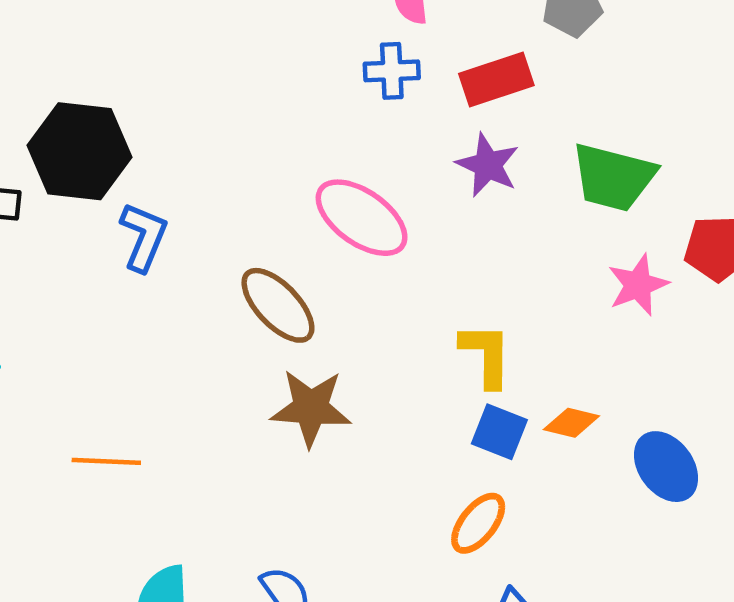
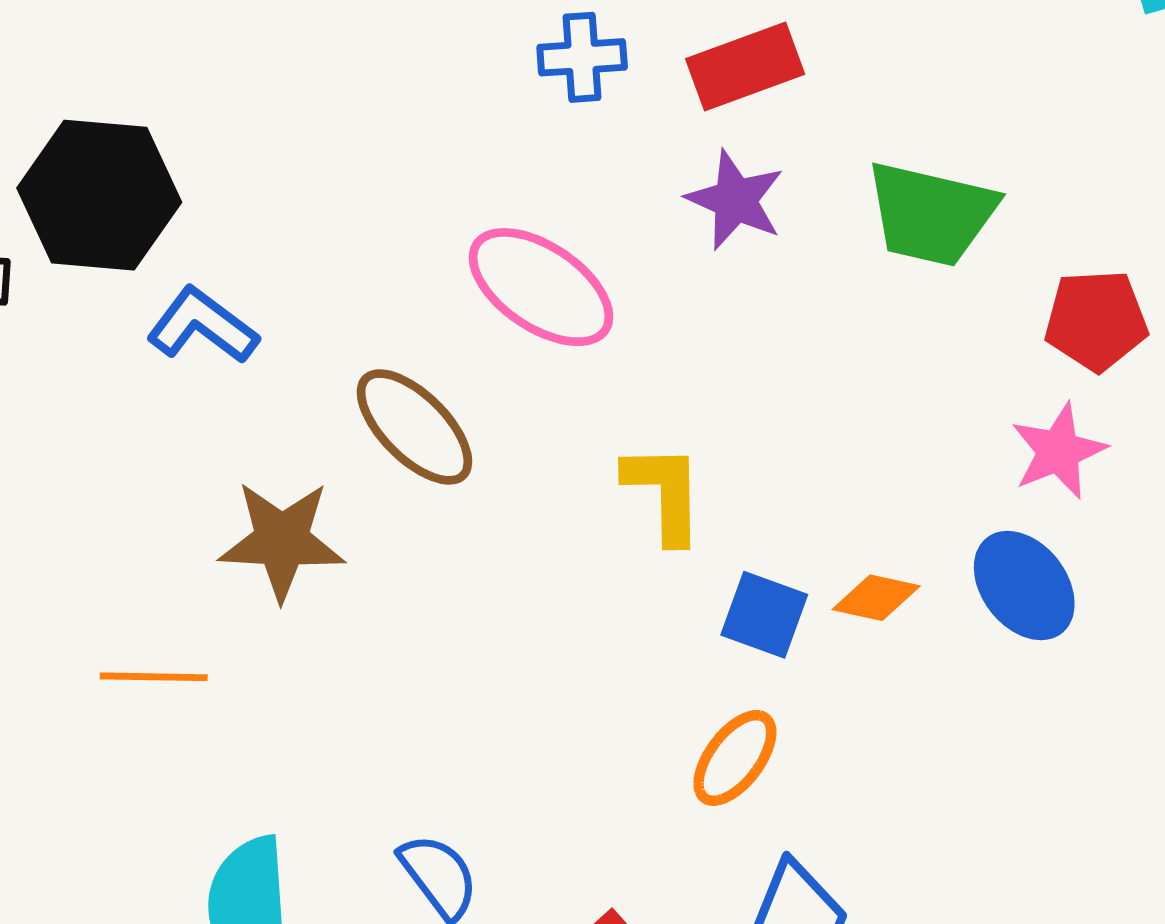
blue L-shape: (144, 237) -> (202, 326), turned -74
pink star: (638, 285) -> (1058, 451), moved
yellow L-shape: (486, 355) -> (664, 493), moved
brown star: (311, 408) -> (282, 540), moved
blue ellipse: (666, 467) -> (1024, 586), moved

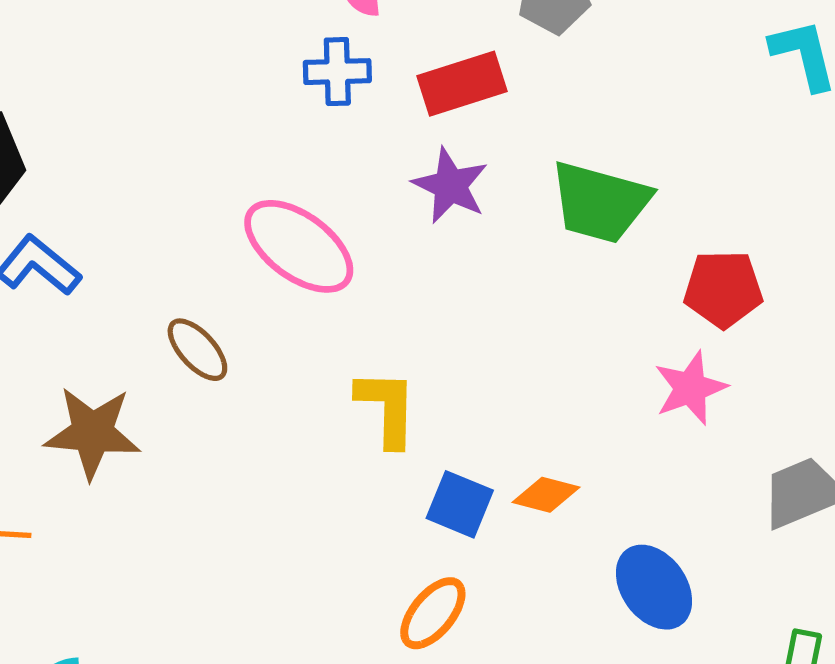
brown ellipse: (414, 427) -> (197, 350), size x0.7
blue ellipse: (1024, 586) -> (654, 587), moved

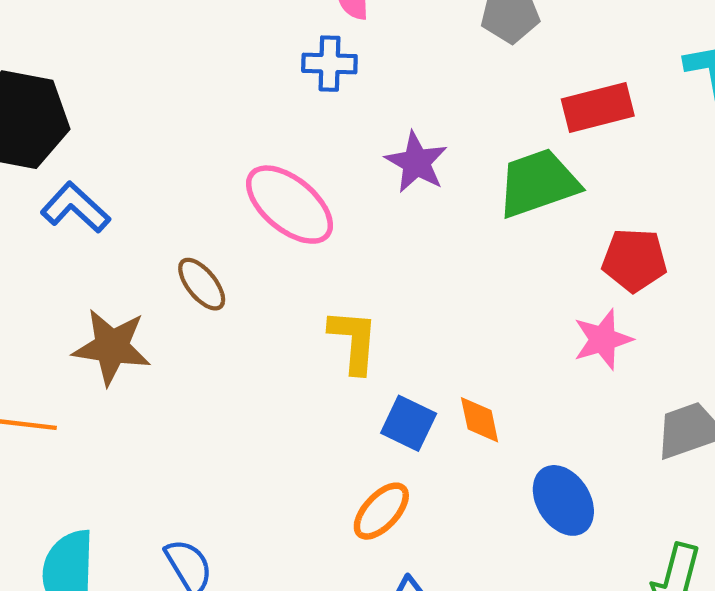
red rectangle: (462, 84) -> (598, 108), moved
green trapezoid: (600, 202) -> (538, 183), turned 142
orange diamond: (546, 495) -> (480, 420), turned 60

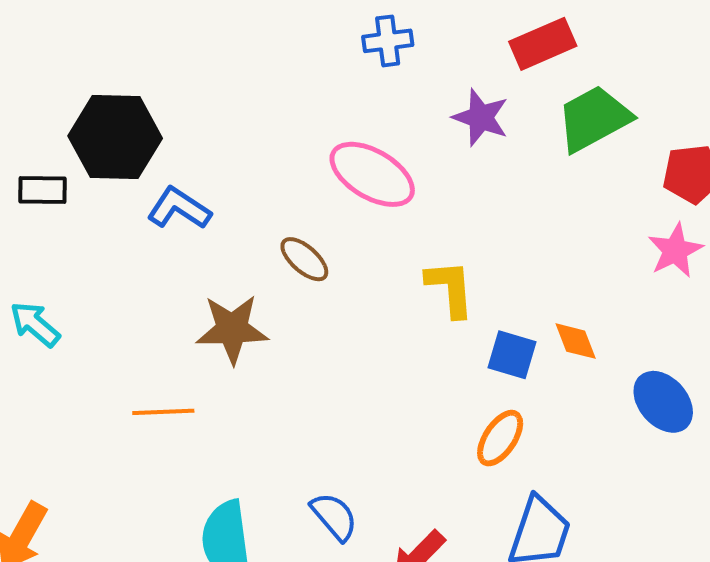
red rectangle: (598, 108) -> (543, 44), moved

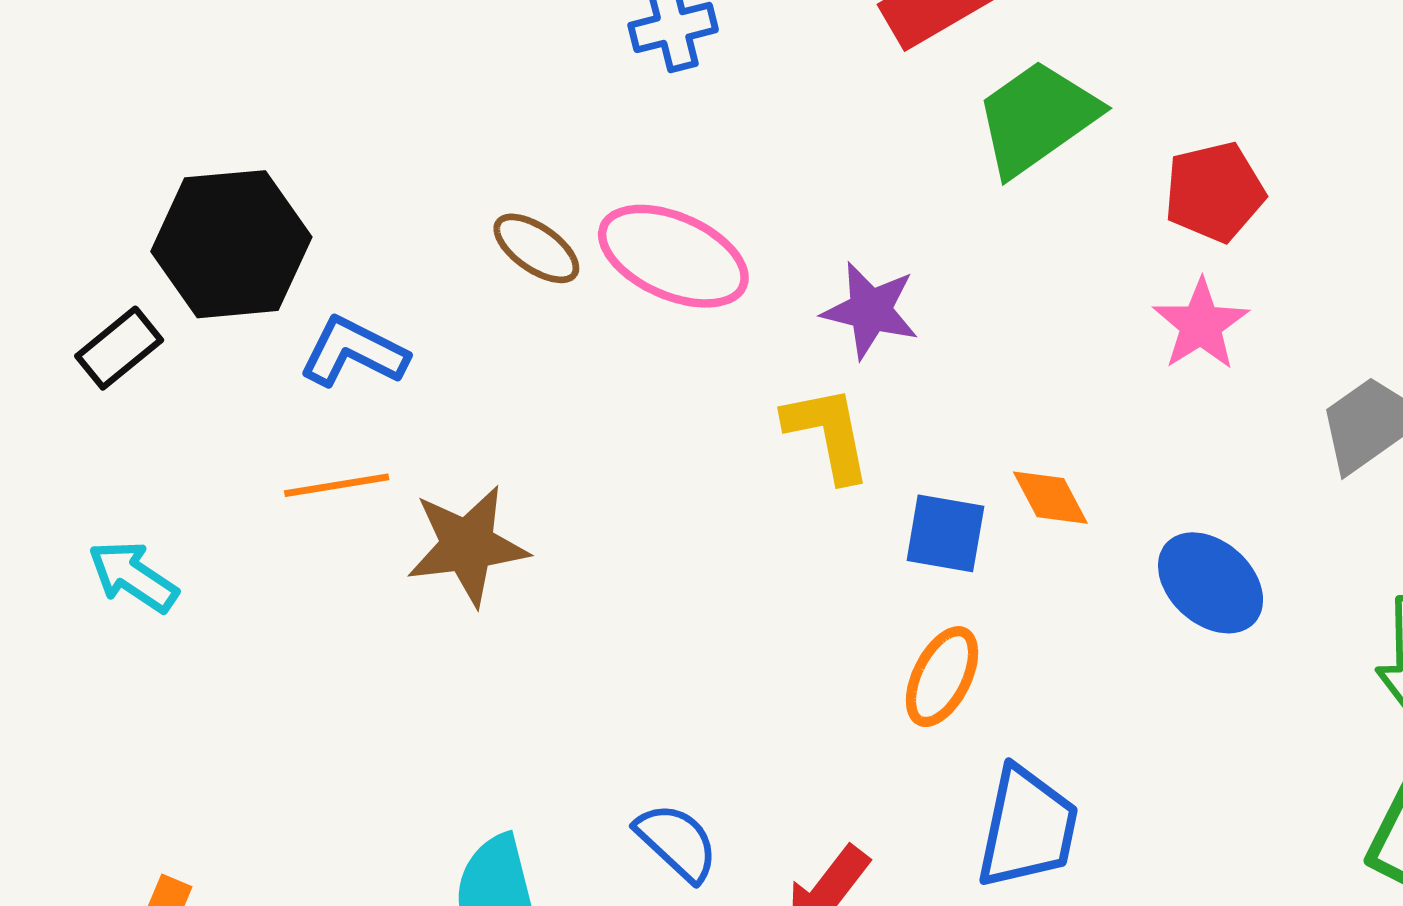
purple star: (481, 117) -> (870, 310), moved
black rectangle: (42, 190) -> (119, 348), turned -33
brown ellipse: (304, 259) -> (536, 248), moved
orange line: (163, 412) -> (337, 485), moved

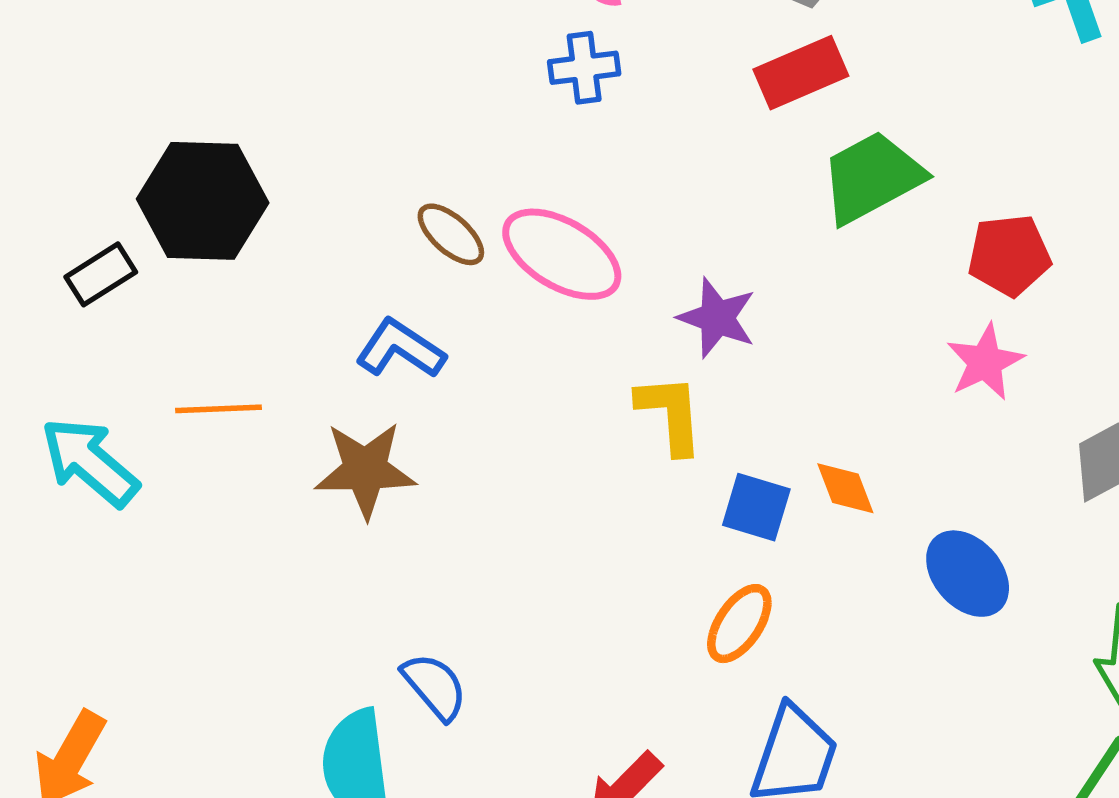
blue L-shape: (354, 352) -> (400, 349), moved
orange line: (337, 485) -> (219, 409), moved
cyan arrow: (133, 576) -> (90, 462), size x1.4
blue semicircle: (677, 842) -> (435, 686), moved

